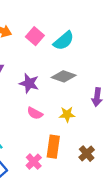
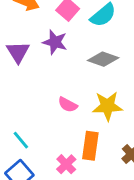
purple star: (29, 83) -> (55, 42), moved
yellow star: (67, 114) -> (107, 106), size x1.5

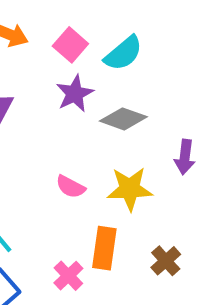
purple star: (55, 42) -> (75, 94), moved, turned 30

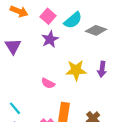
gray diamond: (123, 119) -> (96, 30), moved
yellow star: (130, 189) -> (76, 70), moved

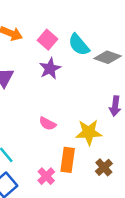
cyan semicircle: (73, 20) -> (79, 45), turned 90
yellow star: (76, 70) -> (89, 132), moved

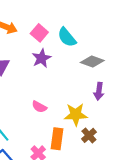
gray diamond: (108, 57) -> (92, 62), moved
brown cross: (104, 167) -> (89, 135), moved

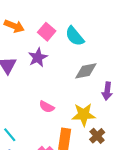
purple star: (42, 58) -> (38, 57), moved
gray diamond: (92, 62) -> (86, 71), moved, turned -30

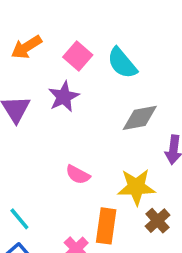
orange arrow: (14, 26) -> (26, 47), turned 126

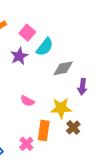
cyan semicircle: (122, 63) -> (45, 47), moved, turned -102

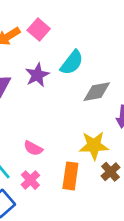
pink square: (27, 33) -> (39, 29), moved
pink semicircle: (27, 101) -> (33, 148), moved
pink cross: (26, 144) -> (30, 180), moved

